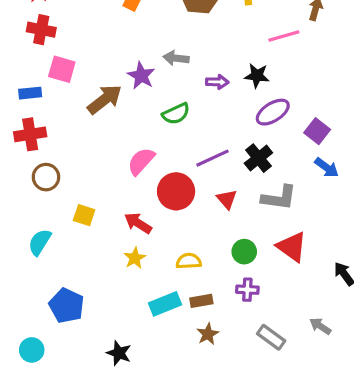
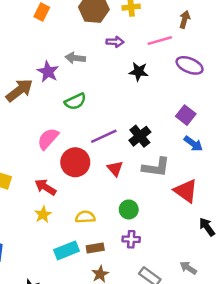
purple arrow: (217, 82) -> (115, 42), moved
purple ellipse: (273, 112) -> (190, 65), moved, turned 55
red triangle: (292, 247) -> (186, 191), moved

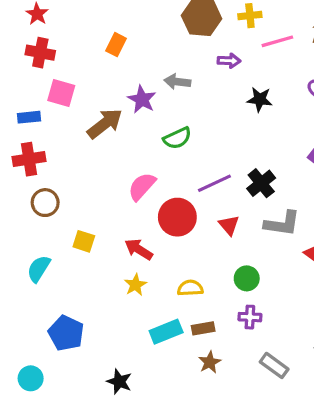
orange rectangle: (42, 12) -> (116, 45), moved
pink line: (160, 41) -> (277, 41), moved

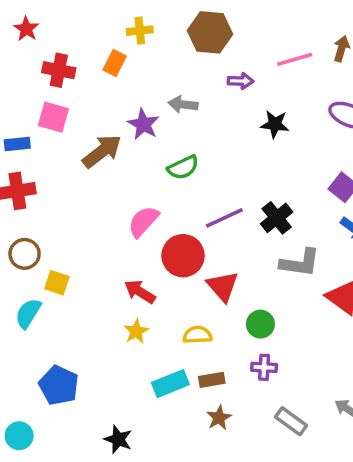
yellow cross: (250, 16) -> (140, 31), moved
red cross: (40, 53) -> (59, 70), moved
brown circle: (45, 203) -> (25, 254), moved
red triangle: (229, 225) -> (223, 286), moved, size x1.4
yellow square: (84, 241) -> (57, 283), moved

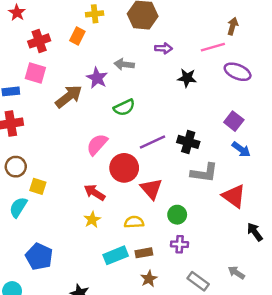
pink line: (295, 59) -> (213, 47), moved
red cross: (59, 70) -> (39, 41), turned -30
black cross: (277, 218) -> (188, 142), turned -35

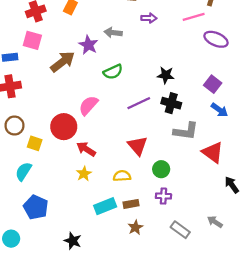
black star: (187, 78) -> (166, 75), moved
red circle: (124, 168) -> (64, 127), moved
cyan semicircle: (18, 207) -> (23, 171), moved

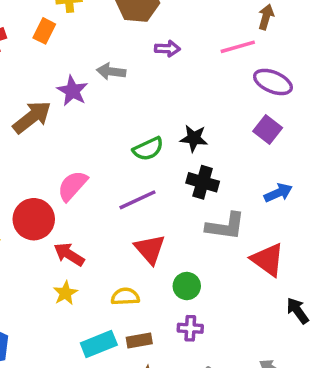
green semicircle: (113, 72) -> (148, 149), moved
purple square: (213, 84) -> (268, 129), moved
purple line: (139, 103) -> (138, 200), moved
blue arrow: (219, 110) -> (278, 193), turned -60

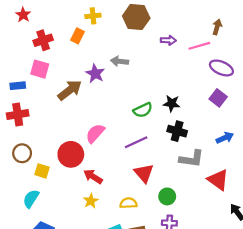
purple arrow: (167, 49) -> (168, 40), moved

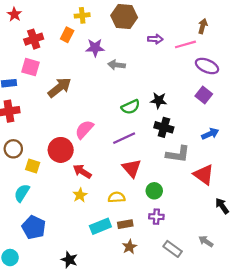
gray arrow: (120, 61) -> (117, 65), moved
purple star: (95, 74) -> (95, 48), moved, turned -30

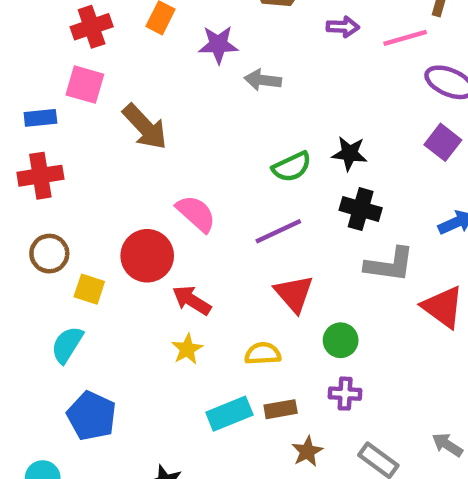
brown arrow: (60, 88) -> (145, 127), turned 85
pink semicircle: (84, 129) -> (196, 214), turned 90
brown star: (129, 247) -> (307, 451), moved

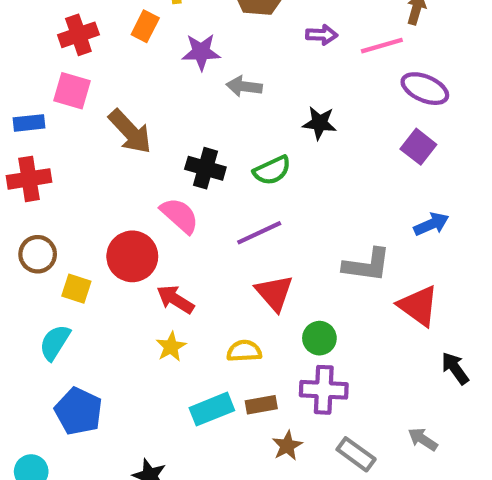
black star: (349, 153) -> (319, 123), moved
black cross: (361, 209) -> (205, 168), moved
purple cross: (345, 394) -> (324, 390), size x1.5

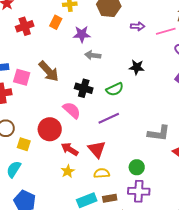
gray arrow: (244, 86) -> (93, 55), moved
pink square: (72, 91) -> (22, 77), moved
red triangle: (274, 293) -> (97, 149), moved

